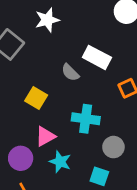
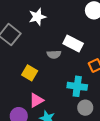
gray semicircle: (70, 72) -> (54, 54), turned -48
cyan cross: (86, 119) -> (77, 86), moved

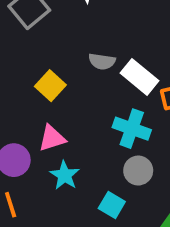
white rectangle: (73, 44) -> (139, 77), moved

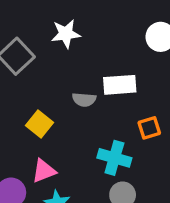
white rectangle: (139, 77) -> (120, 85), moved, turned -40

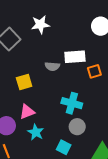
yellow square: (40, 124) -> (24, 82), turned 35
orange square: (149, 128) -> (94, 71), moved

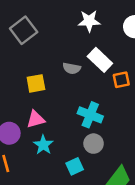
white star: (40, 25) -> (89, 21), moved
white rectangle: (75, 57) -> (100, 60), turned 42
cyan square: (64, 147) -> (75, 166), turned 32

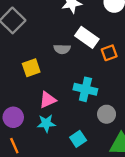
pink triangle: (36, 119) -> (48, 100), moved
gray circle: (94, 144) -> (107, 114), moved
cyan star: (43, 145) -> (46, 123), turned -30

